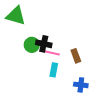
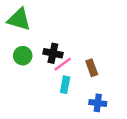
green circle: (32, 45) -> (23, 56), moved
pink line: (52, 53) -> (63, 64), turned -49

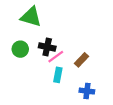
green triangle: (19, 19) -> (31, 17), moved
brown rectangle: (92, 68) -> (82, 60), turned 64

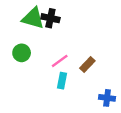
black cross: (47, 47) -> (50, 18), moved
blue cross: (87, 91) -> (107, 98), moved

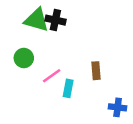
pink line: (60, 61) -> (52, 76), moved
brown rectangle: (87, 64) -> (96, 71), turned -49

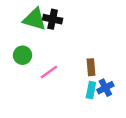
cyan rectangle: (68, 88) -> (91, 90), moved
blue cross: (118, 107) -> (105, 88), moved, turned -35

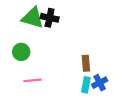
pink line: (49, 72) -> (33, 80), moved, turned 30

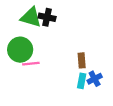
green circle: (21, 52) -> (20, 50), size x1.5
pink line: (33, 80) -> (31, 64), moved

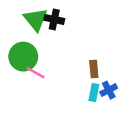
green triangle: (31, 17) -> (36, 19), turned 35
pink line: (31, 64) -> (36, 73), turned 35

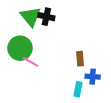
blue cross: (109, 90) -> (93, 77), turned 32
cyan rectangle: (94, 93) -> (78, 89), moved

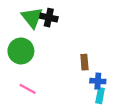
pink line: (31, 62) -> (28, 89), moved
cyan rectangle: (78, 89) -> (100, 96), moved

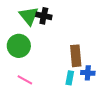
brown rectangle: (84, 62) -> (76, 56), size x1.5
cyan rectangle: (100, 96) -> (70, 78), moved

